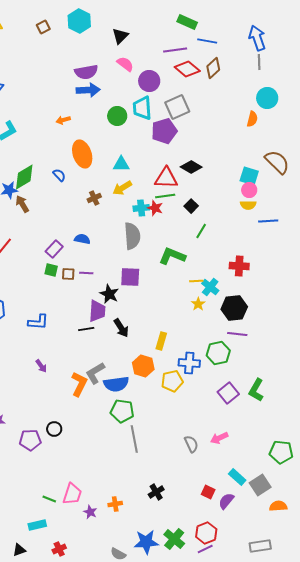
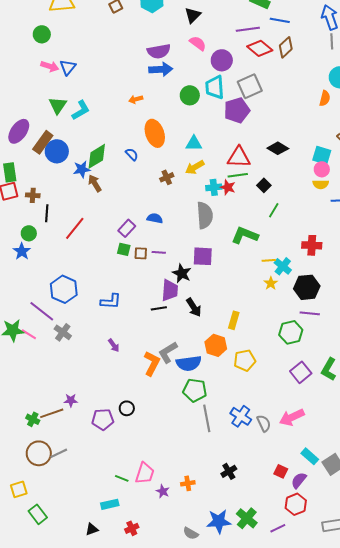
black diamond: (191, 167) -> (278, 148), moved
blue cross: (189, 363) -> (241, 416), moved, turned 30
pink arrow: (219, 438) -> (292, 417), size x1.4
red hexagon: (206, 533) -> (296, 504), moved

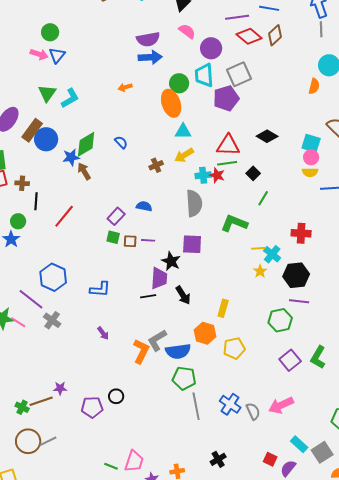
green circle: (42, 34) -> (50, 32), moved
orange ellipse: (155, 133) -> (171, 103), moved

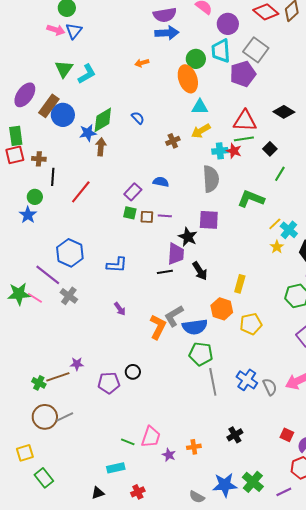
gray square: (239, 74) -> (256, 50), turned -30
brown arrow: (84, 171) -> (101, 147), turned 36
yellow line: (258, 248) -> (275, 224), turned -40

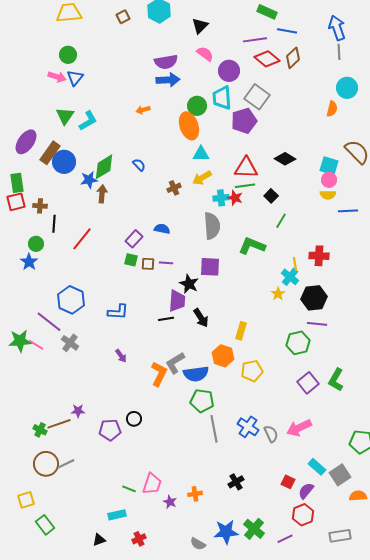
yellow line: (275, 224) -> (295, 264), moved, turned -56

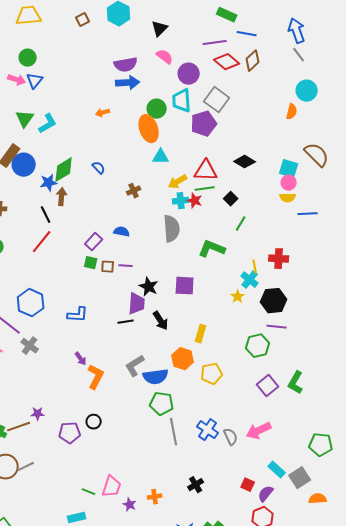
gray line: (339, 52) -> (299, 55), turned -35
yellow arrow: (202, 178) -> (178, 182), moved
black line: (54, 224) -> (46, 215), moved, turned -30
purple square: (210, 267) -> (185, 286), moved
orange L-shape: (159, 374) -> (96, 377), moved

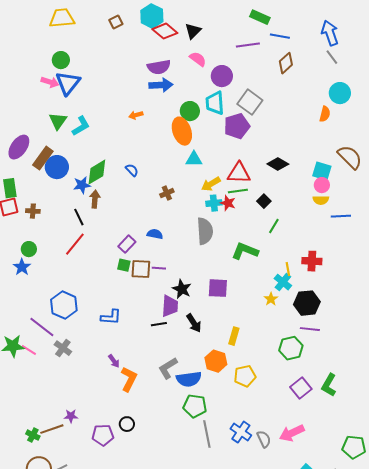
red diamond: (227, 62) -> (165, 31), moved
blue triangle: (35, 81) -> (68, 83), size x1.5
brown square: (108, 267) -> (141, 269), size x1.5

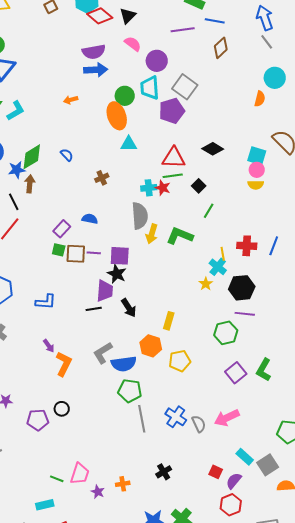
yellow arrow: (211, 184) -> (152, 234), moved, turned -42
blue line: (341, 216) -> (274, 246), moved, turned -66
purple square: (218, 288) -> (120, 256), moved

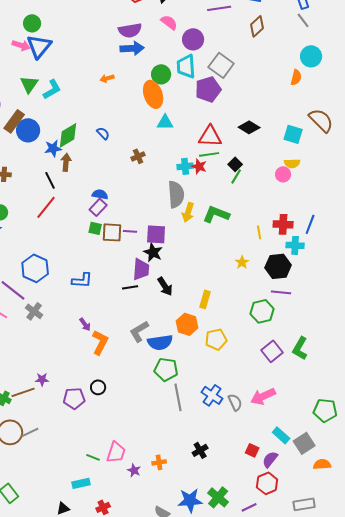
pink circle: (257, 170) -> (283, 174), moved
green line: (209, 211) -> (236, 176), moved
blue semicircle: (90, 219) -> (100, 194), moved
cyan cross: (218, 267) -> (295, 245), moved, turned -36

